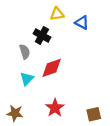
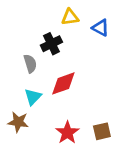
black cross: (42, 35) -> (51, 44), turned 35
brown star: (15, 113) -> (18, 122), moved
brown square: (94, 114) -> (102, 131), moved

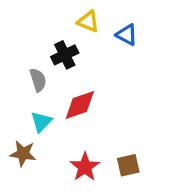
yellow triangle: (70, 17) -> (88, 21), turned 30

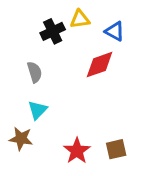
yellow triangle: (88, 21) -> (80, 19), turned -30
black cross: (65, 55) -> (53, 31), moved
red diamond: (80, 105) -> (100, 65), moved

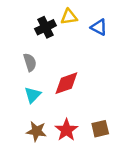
red diamond: (100, 65) -> (66, 83), moved
brown star: (21, 139) -> (36, 131), moved

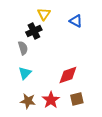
yellow triangle: (69, 17) -> (44, 14), moved, turned -48
black cross: (46, 27) -> (34, 31), moved
red diamond: (66, 83) -> (68, 75), moved

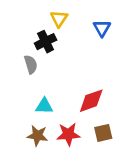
blue triangle: (76, 21) -> (102, 28), turned 32
cyan triangle: (25, 73) -> (44, 106), moved, turned 48
red star: (51, 100) -> (68, 134), turned 30

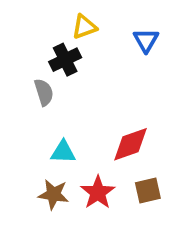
yellow triangle: (59, 19) -> (84, 27), turned 36
red star: (68, 134) -> (98, 192), turned -30

